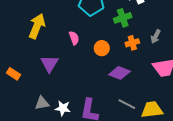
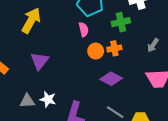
pink semicircle: (74, 38) -> (84, 29), moved
orange cross: (132, 43) -> (114, 48), moved
white star: (63, 108) -> (48, 99), moved

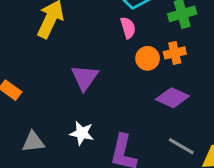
purple triangle: (40, 61) -> (85, 78), moved
gray triangle: (27, 101) -> (33, 142), moved

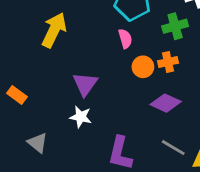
white star: (82, 133) -> (81, 117), moved
gray triangle: (33, 142) -> (38, 143), turned 45

